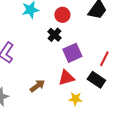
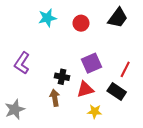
black cross: (54, 35) -> (62, 77), moved, turned -32
brown arrow: (37, 86) -> (55, 98), turned -63

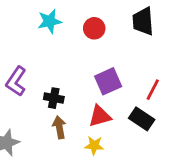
black trapezoid: (118, 18) -> (143, 21), turned 140
black cross: (62, 77) -> (54, 98), moved
yellow star: (95, 111) -> (94, 145), moved

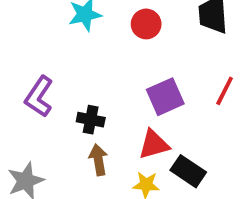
red line: (153, 90) -> (225, 91), moved
black rectangle: (142, 119) -> (188, 171), moved

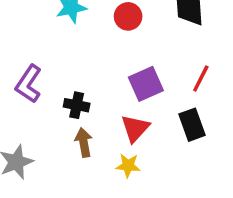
red triangle: (154, 144) -> (135, 128), turned -32
black rectangle: (188, 171) -> (192, 125), moved, turned 36

